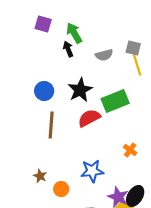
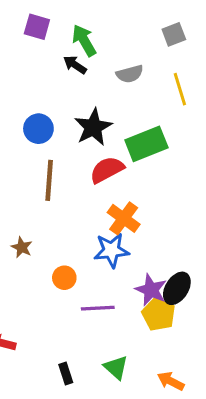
gray square: (133, 48) -> (174, 34), moved, turned -35
black arrow: (68, 49) -> (75, 65), turned -35
orange cross: (130, 150) -> (124, 218), moved, size x1.5
brown star: (40, 176) -> (22, 247), moved

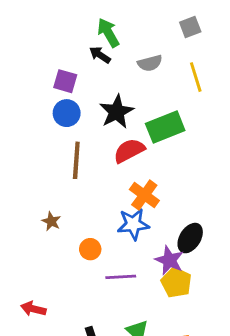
purple square: (37, 27) -> (65, 81), moved
black ellipse: (177, 288) -> (190, 238), moved

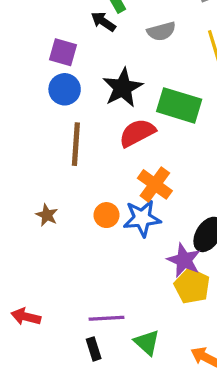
green rectangle: (165, 127) -> (179, 105), turned 39
orange circle: (90, 249) -> (107, 215), moved
purple line: (121, 277) -> (107, 318), moved

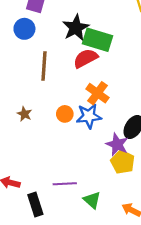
blue circle: (65, 89) -> (24, 29), moved
green rectangle: (179, 105) -> (98, 40), moved
black rectangle: (94, 349) -> (35, 204), moved, size x1.5

